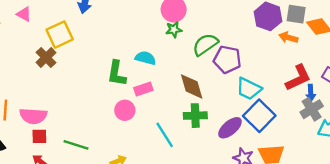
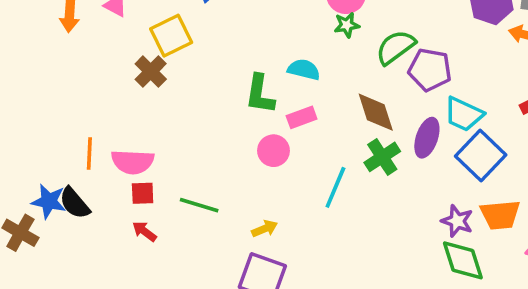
green cross: (195, 116) -> (382, 157), turned -30
purple ellipse: (230, 128) -> (427, 138), moved, turned -30
cyan line: (165, 135) -> (335, 187), turned 56

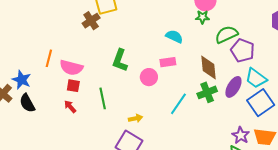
green L-shape: (260, 94) -> (120, 60), moved
black semicircle: (75, 203) -> (27, 103), moved
green line: (199, 205) -> (103, 98), turned 50

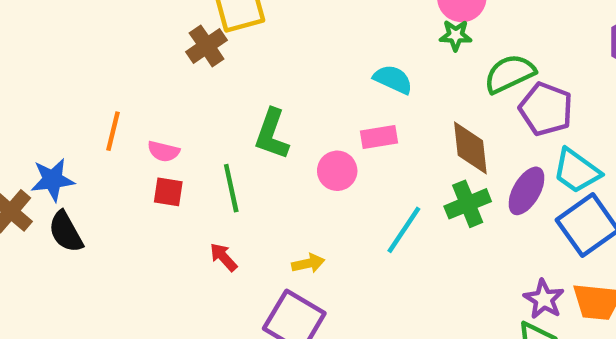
pink semicircle: (71, 68) -> (164, 151), size x0.6
blue star: (22, 80) -> (53, 180), turned -30
green line: (103, 98) -> (231, 188), moved
red arrow: (70, 107) -> (223, 257), moved

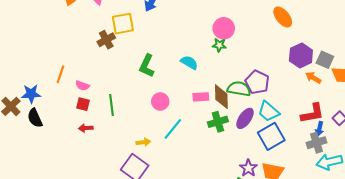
green semicircle: (510, 74) -> (239, 89), moved, turned 30
green L-shape: (272, 134) -> (147, 66), moved
pink rectangle: (379, 137) -> (201, 97), moved
cyan line: (404, 230) -> (173, 129), moved
red arrow: (223, 257) -> (86, 128), moved, turned -56

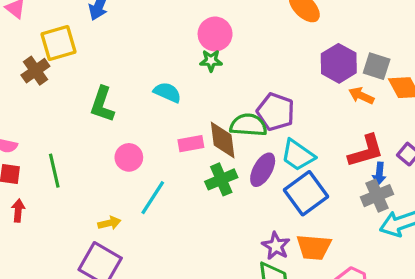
red arrow: (86, 128) -> (18, 211), turned 104

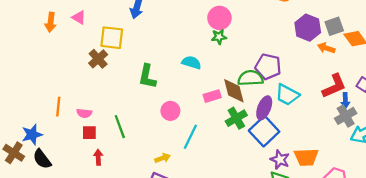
yellow square: (58, 43) -> (112, 38), turned 30
gray square: (377, 66) -> (334, 26), turned -30
blue square: (306, 193) -> (264, 131), moved

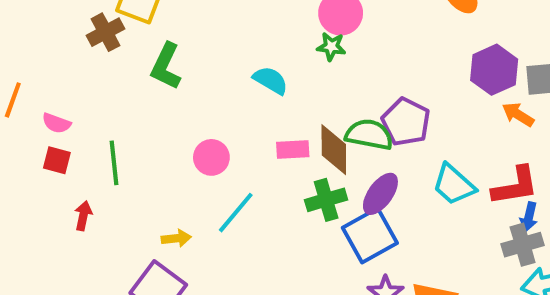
green L-shape: (147, 76) -> (166, 66), moved
cyan trapezoid: (287, 95) -> (454, 185), moved
red arrow: (98, 157) -> (83, 216), moved

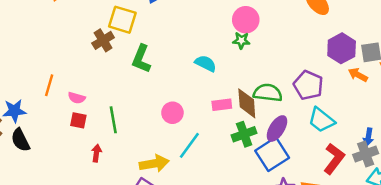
purple pentagon: (406, 122) -> (308, 85), moved
red L-shape: (515, 186) -> (334, 159), moved, turned -40
yellow arrow: (176, 238) -> (154, 163), size x1.6

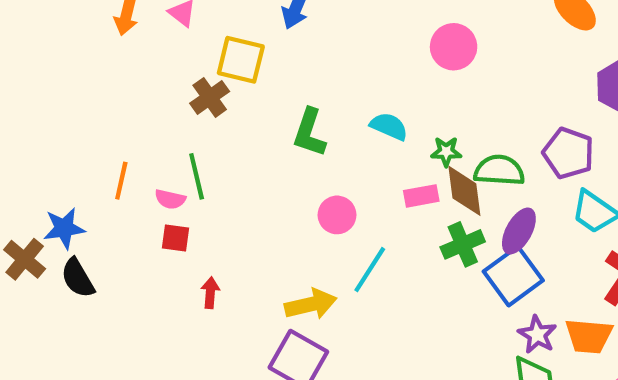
green star: (241, 40) -> (446, 152), moved
green L-shape: (141, 59) -> (309, 133), moved
green line: (113, 120) -> (197, 176), moved

